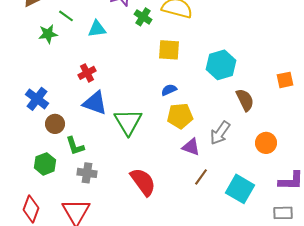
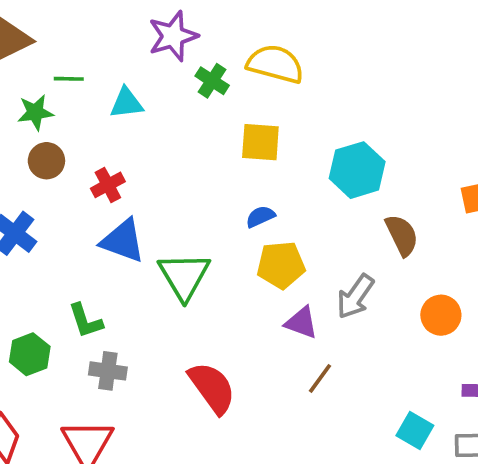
green line: (66, 16) -> (69, 79), turned -35
brown circle: (55, 124) -> (46, 161), moved
cyan square: (240, 189) -> (415, 430), moved, size x0.7

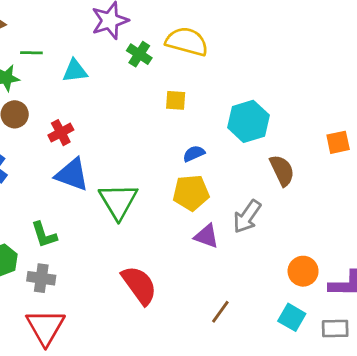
yellow square: (260, 142) -> (176, 100), size x0.7
blue semicircle: (260, 217) -> (194, 154), moved
orange circle: (441, 315) -> (303, 271), moved
gray cross: (108, 371) -> (41, 278), moved
brown line: (320, 378) -> (220, 312), moved

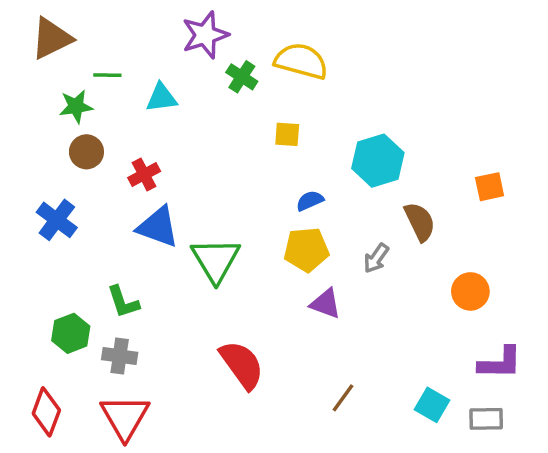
gray arrow: (247, 217) -> (376, 258), moved, size x0.7
orange circle: (303, 271) -> (470, 291), moved

